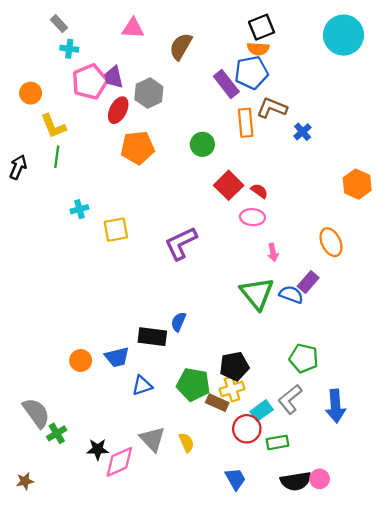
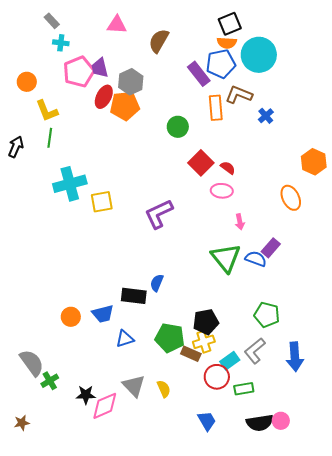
cyan circle: (344, 35) -> (259, 55), moved
orange pentagon: (138, 148) -> (125, 106), moved
cyan cross: (79, 209) -> (70, 184), size x2.0
orange ellipse: (331, 242) -> (291, 198), moved

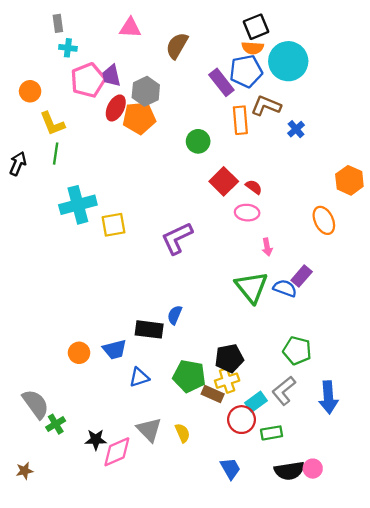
gray rectangle: (52, 21) -> (58, 23), turned 35

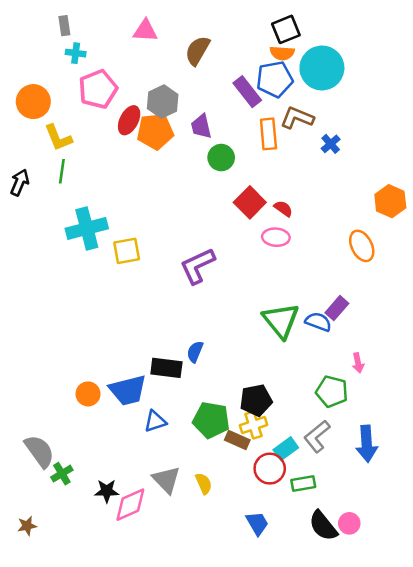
purple trapezoid: (111, 76) -> (201, 126), moved
orange circle: (30, 91) -> (33, 102), size x1.4
pink arrow: (267, 247) -> (358, 363), moved
blue trapezoid: (115, 349) -> (128, 390), size x1.4
black semicircle: (289, 471) -> (323, 526), turned 60

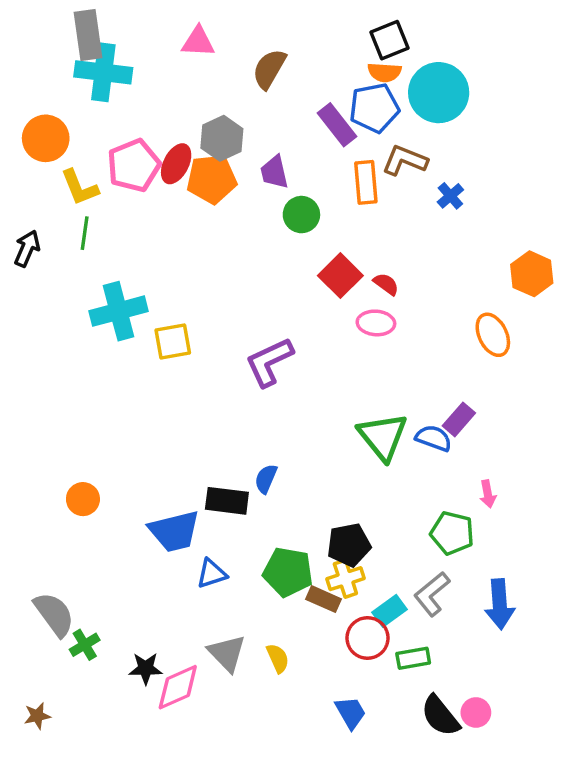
gray rectangle: (64, 26) -> (88, 35), size x1.8
cyan cross: (76, 53) -> (103, 72), size x2.0
pink pentagon: (98, 89) -> (134, 165), moved
orange circle: (88, 394) -> (83, 499), moved

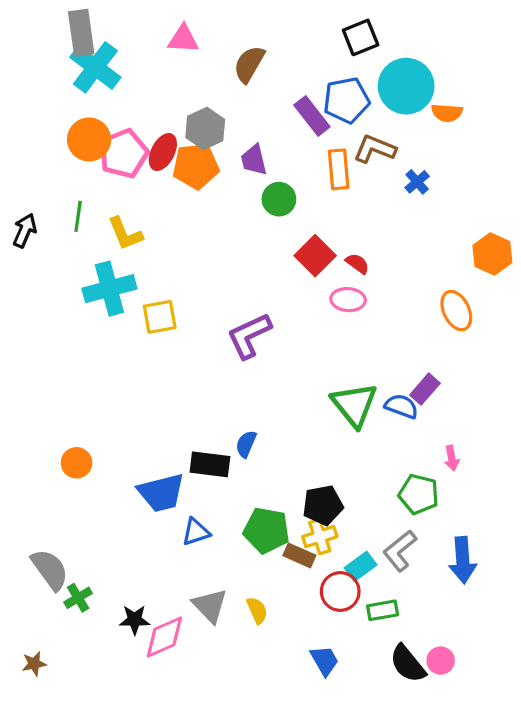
cyan cross: (103, 72) -> (95, 67), turned 30
orange semicircle: (384, 72) -> (447, 113), moved
orange circle: (46, 138) -> (89, 139), moved
yellow L-shape: (80, 187) -> (125, 234), moved

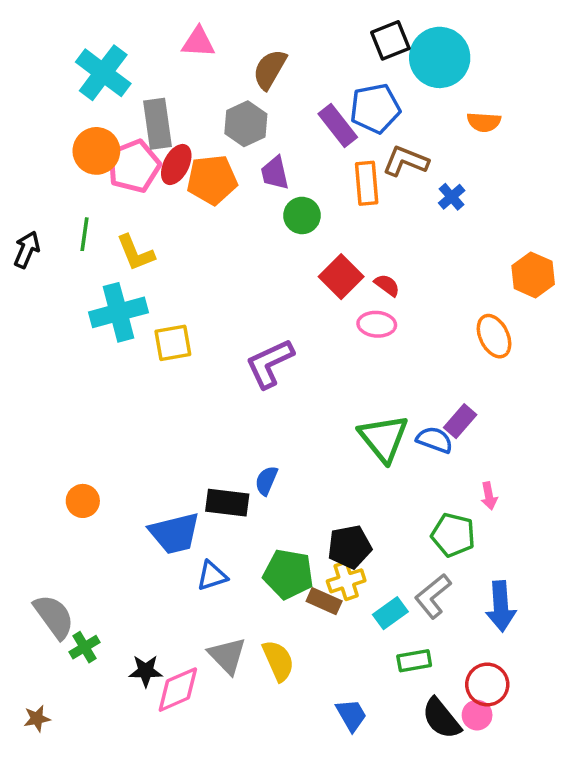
gray rectangle: (81, 33) -> (158, 124), moved
cyan circle: (406, 86) -> (440, 57), moved
gray hexagon: (205, 128) -> (246, 124), moved
red circle: (340, 591) -> (487, 684), moved
yellow semicircle: (257, 610) -> (278, 661), size x1.4

